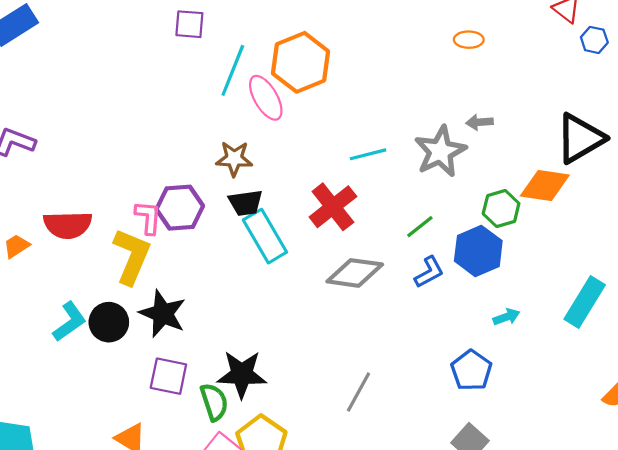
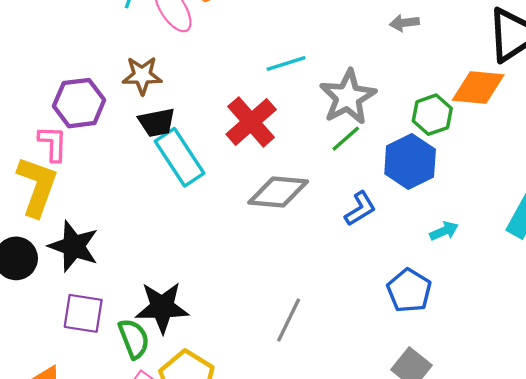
gray star: (440, 151) -> (348, 97), moved
purple hexagon: (180, 208) -> (79, 103), moved
blue L-shape: (429, 272) -> (360, 209), moved

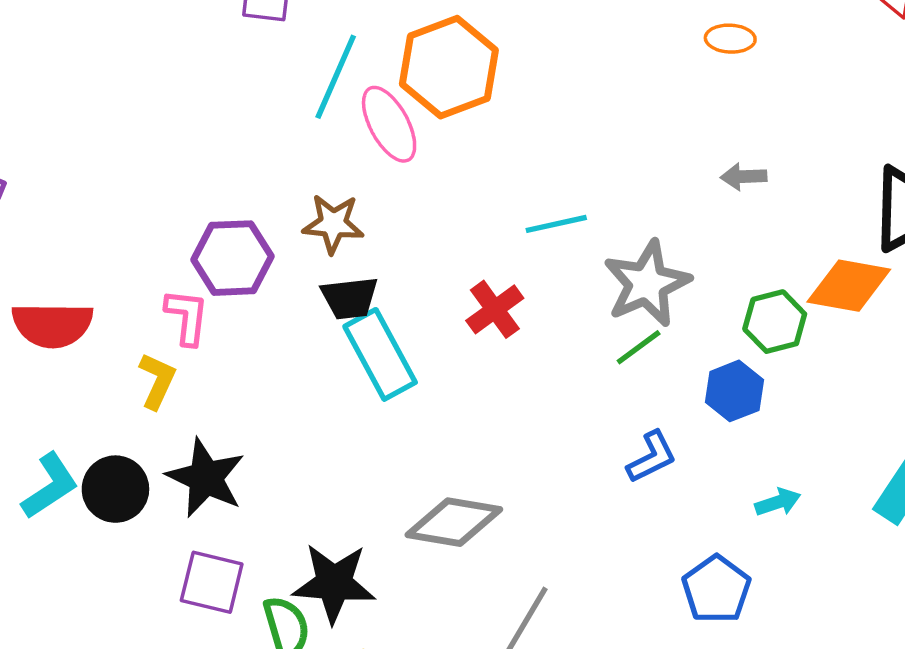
red cross: (251, 122) -> (495, 309), size x0.7
blue hexagon: (410, 162) -> (734, 391), size x0.7
yellow L-shape: (37, 186) -> (157, 381), size x0.6
gray diamond: (278, 192) -> (454, 522), moved

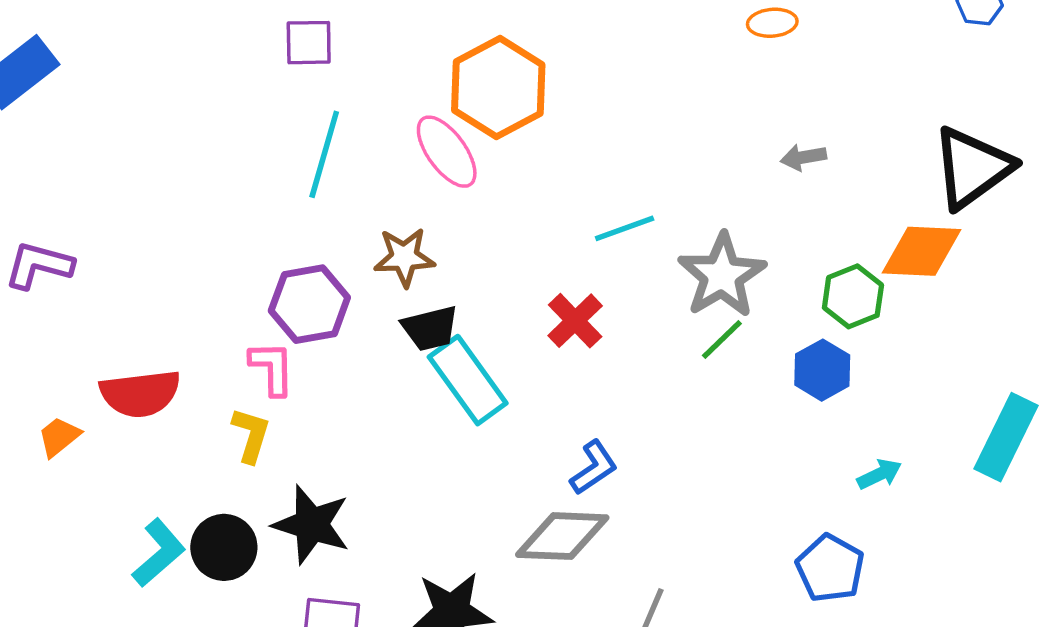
cyan line: (336, 77) -> (324, 154), moved
blue L-shape: (652, 457) -> (594, 468), moved

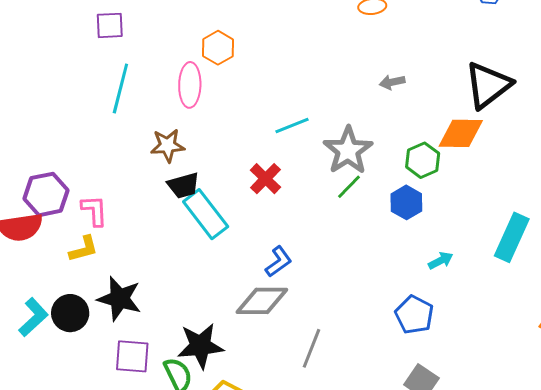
orange hexagon: (498, 87) -> (218, 48), size x0.6
pink ellipse: (447, 152) -> (190, 85), turned 39
purple hexagon: (309, 304) -> (46, 194), moved
yellow L-shape: (251, 435) -> (84, 249), turned 60

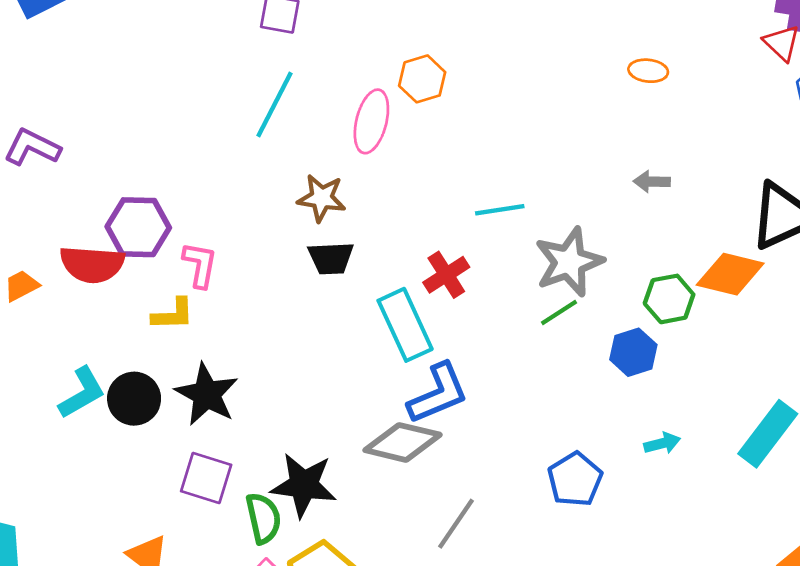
cyan rectangle: (206, 214) -> (405, 325), moved
blue L-shape: (279, 262) -> (438, 393), size x1.5
blue pentagon: (414, 315) -> (575, 479), moved

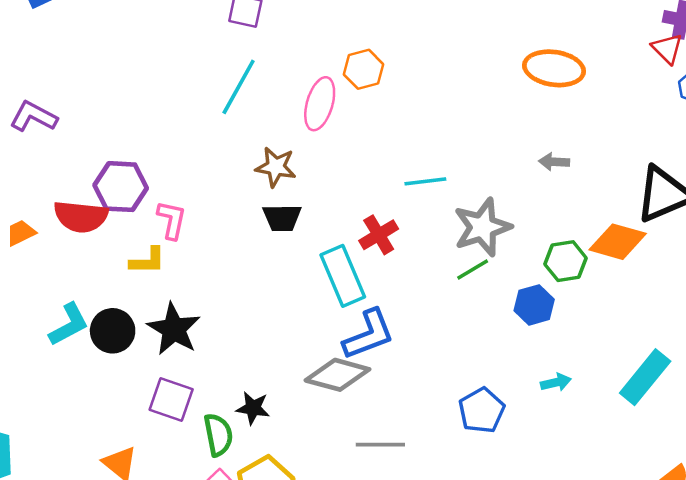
orange ellipse: (648, 71) -> (554, 68), size x1.8
black star: (304, 485) -> (253, 408), size x0.6
gray line: (456, 524) -> (380, 445), turned 54

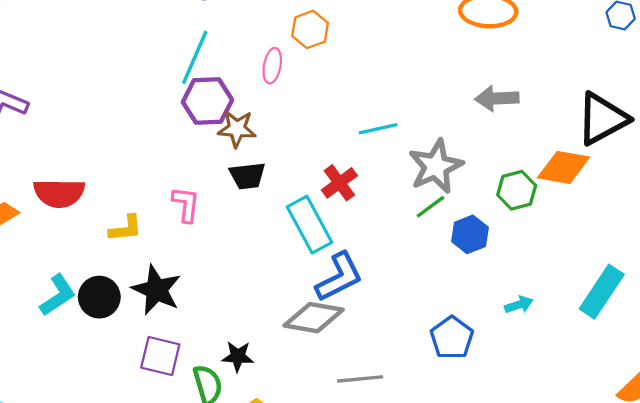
pink ellipse: (320, 104) -> (272, 66), size x0.7
gray arrow: (554, 162) -> (497, 98), size x1.5
purple hexagon: (121, 187) -> (207, 101), moved
pink L-shape: (172, 220) -> (186, 204), moved
blue hexagon: (534, 305) -> (470, 234), moved

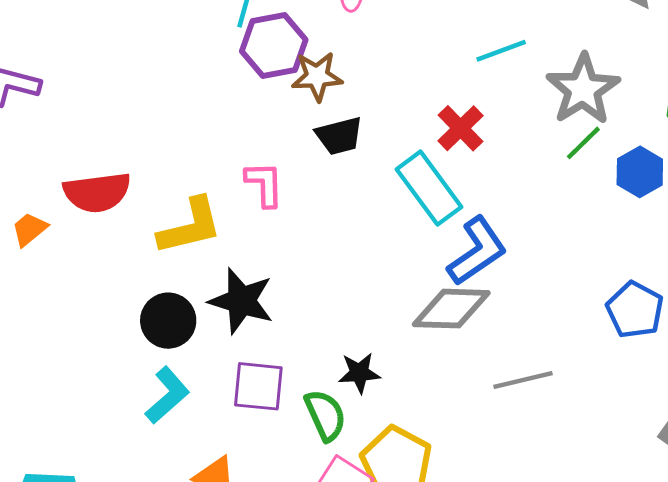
yellow L-shape: (126, 228) -> (190, 226), size x1.5
cyan L-shape: (58, 295) -> (167, 395), moved

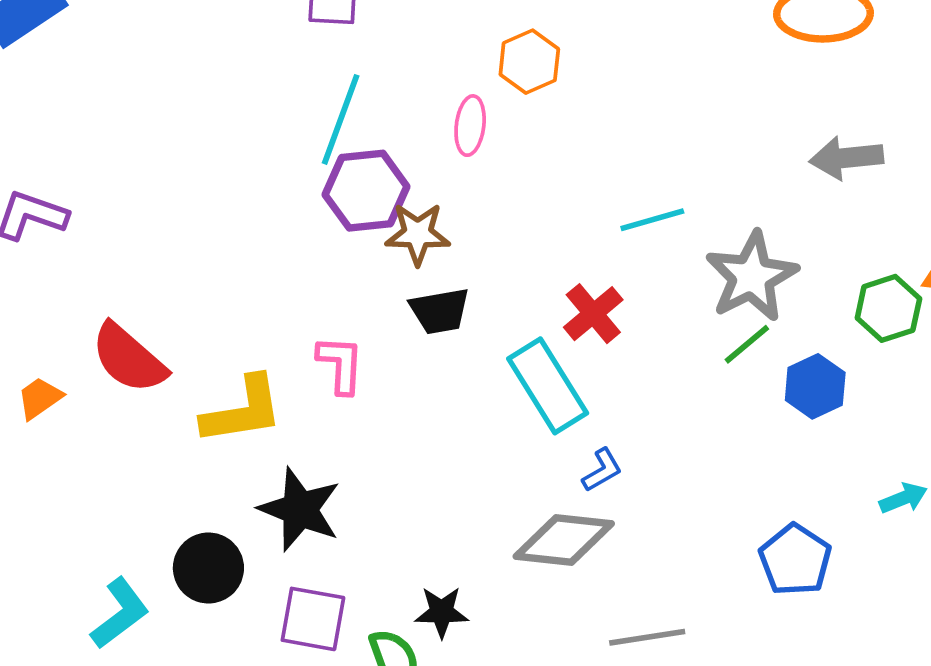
red semicircle: (97, 192) -> (129, 358), turned 44
blue L-shape: (477, 251) -> (602, 470), size x0.5
black circle: (168, 321) -> (208, 568), moved
cyan L-shape: (167, 395) -> (120, 613), moved

